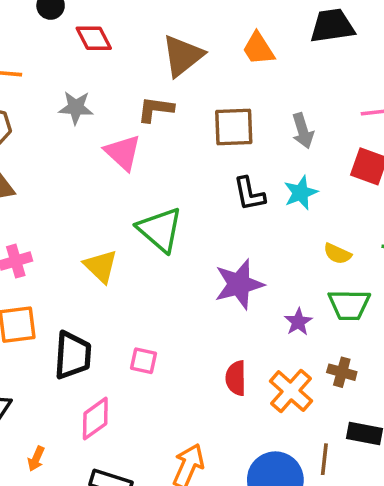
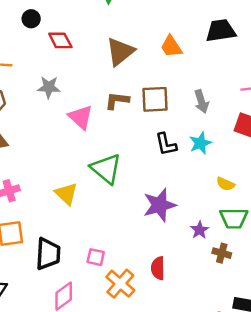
brown L-shape: (155, 109) -> (117, 101), moved
brown cross: (342, 372) -> (222, 253), moved
orange cross: (291, 391) -> (120, 284), moved

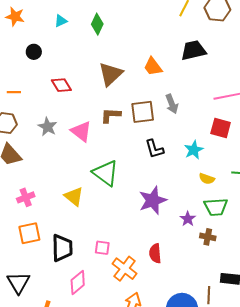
red diamond: (60, 40) -> (61, 85), moved
gray star: (49, 87) -> (48, 127), moved, turned 30
gray arrow: (201, 101) -> (172, 104), moved
cyan star: (200, 143) -> (194, 150), moved

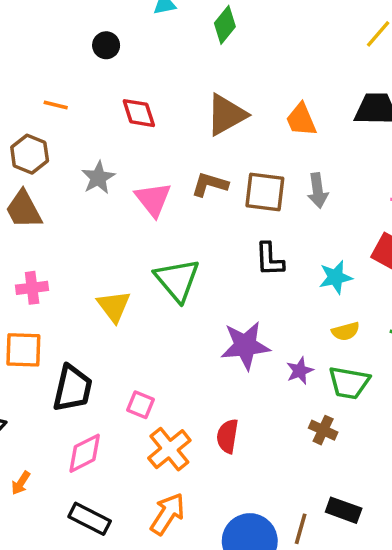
yellow semicircle: (207, 179) -> (346, 331), turned -49
purple star: (188, 219) -> (300, 371), moved

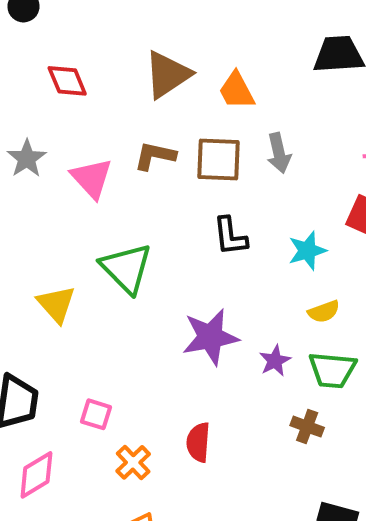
orange trapezoid: (301, 120) -> (237, 91), moved
orange cross: (169, 449) -> (133, 462), size x0.7

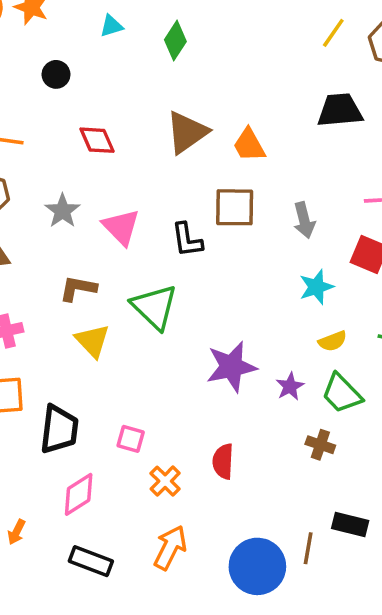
gray arrow: (279, 153) -> (304, 220), moved
brown L-shape: (155, 156) -> (78, 288), moved
black L-shape: (230, 236) -> (187, 240), moved
green trapezoid: (332, 370) -> (342, 393), turned 42

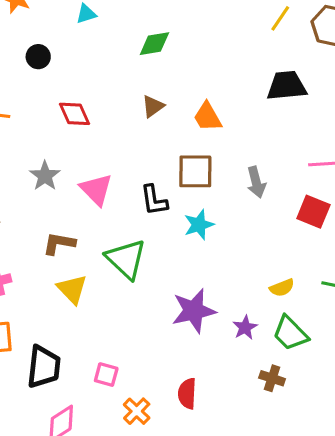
green diamond: (175, 41) -> (154, 44), moved, turned 48
brown triangle: (187, 132) -> (153, 106), size x0.6
cyan star: (316, 287) -> (199, 225), moved

